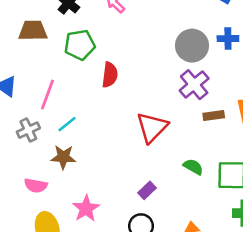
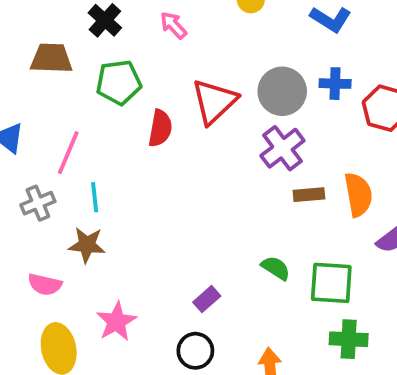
cyan line: (67, 124) -> (95, 197), turned -60
red triangle: (152, 127) -> (214, 101), moved

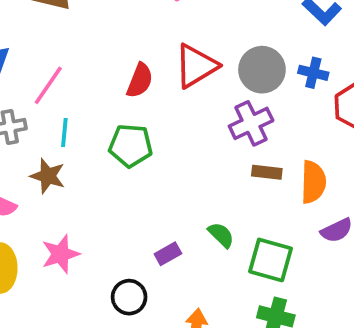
green pentagon: (119, 82) -> (131, 146), moved
purple rectangle: (207, 299) -> (168, 254), moved

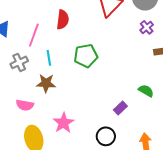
red semicircle: (140, 80) -> (63, 20), moved
purple cross: (251, 123) -> (147, 27), size x0.6

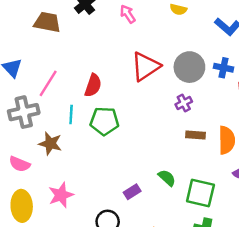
red semicircle: (63, 20) -> (93, 85), moved
cyan line: (49, 58) -> (71, 114), moved
gray cross: (19, 62) -> (24, 112), size x1.4

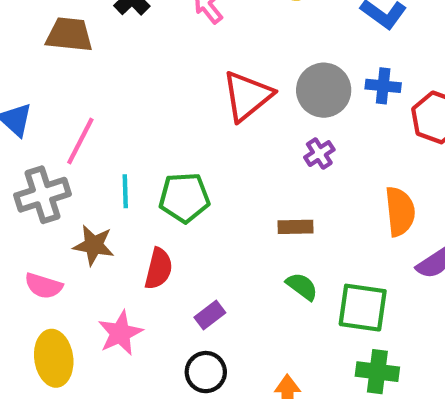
red semicircle: (93, 85) -> (159, 269), moved
brown rectangle: (196, 135) -> (296, 227), moved
purple rectangle: (132, 192) -> (210, 315), moved

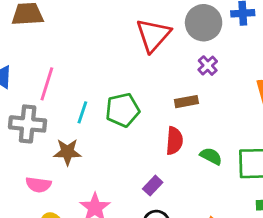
cyan line: (125, 191) -> (82, 112), turned 30
gray cross: (42, 195) -> (28, 124), turned 33
brown rectangle: (296, 227) -> (186, 102), moved
red semicircle: (159, 269) -> (174, 141), moved

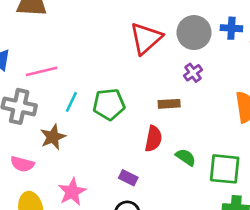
pink line: (47, 84) -> (42, 71), turned 52
brown star: (67, 152) -> (53, 137), turned -30
purple rectangle: (153, 186) -> (128, 178), turned 66

